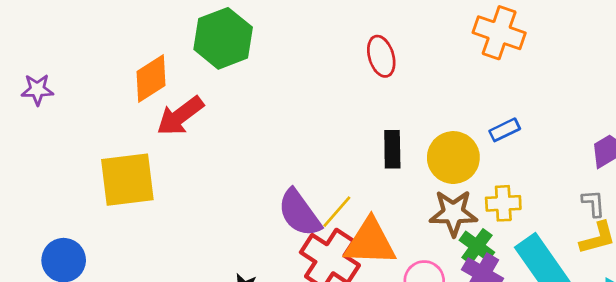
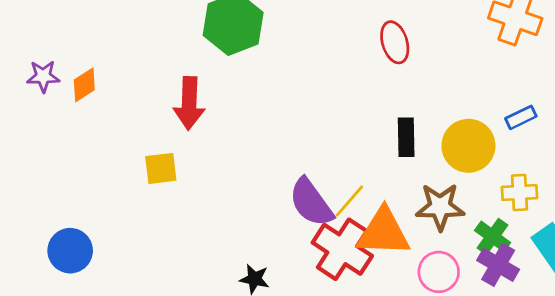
orange diamond: (151, 78) -> (84, 85), moved, size x0.7
red arrow: (180, 116) -> (189, 103), turned -51
yellow square: (127, 180) -> (161, 168), moved, size x0.6
brown star: (453, 213) -> (440, 207), moved

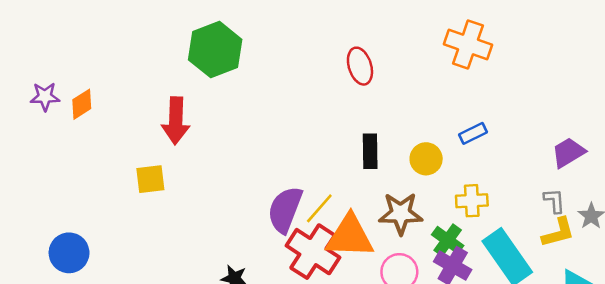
yellow circle: (468, 146) -> (426, 159), size x0.7
purple semicircle: (311, 202) -> (285, 210), turned 57

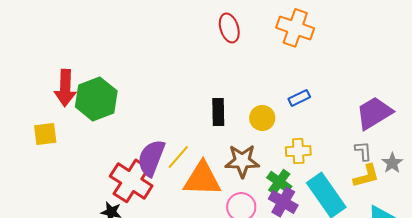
green hexagon: (215, 50) -> (96, 99), moved
red ellipse: (360, 66) -> (229, 28), moved
purple trapezoid: (568, 152) -> (374, 113), size x1.4
red cross: (313, 252) -> (131, 181), moved

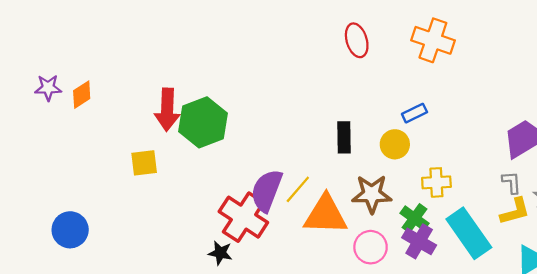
blue rectangle: (299, 98) -> (414, 113), moved

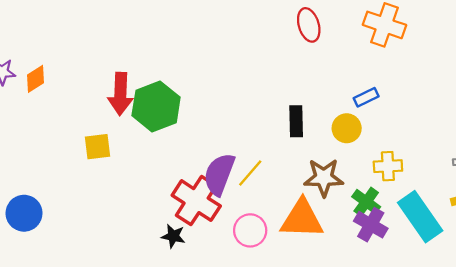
orange triangle: (325, 215) -> (302, 219), moved
pink circle: (371, 247) -> (250, 230), moved

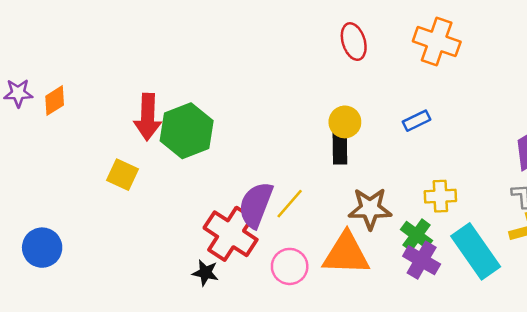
yellow circle: (347, 128) -> (345, 122), moved
yellow square: (97, 147) -> (123, 175), turned 32

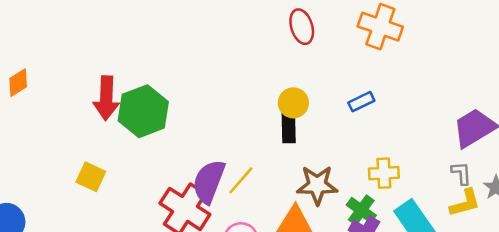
yellow square: (123, 175) -> (91, 177), moved

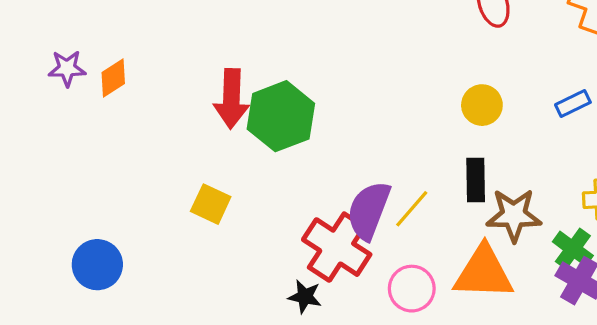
black rectangle: (289, 127) -> (476, 180), moved

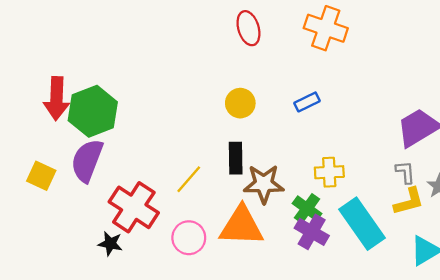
purple semicircle: (369, 210) -> (87, 160), moved

